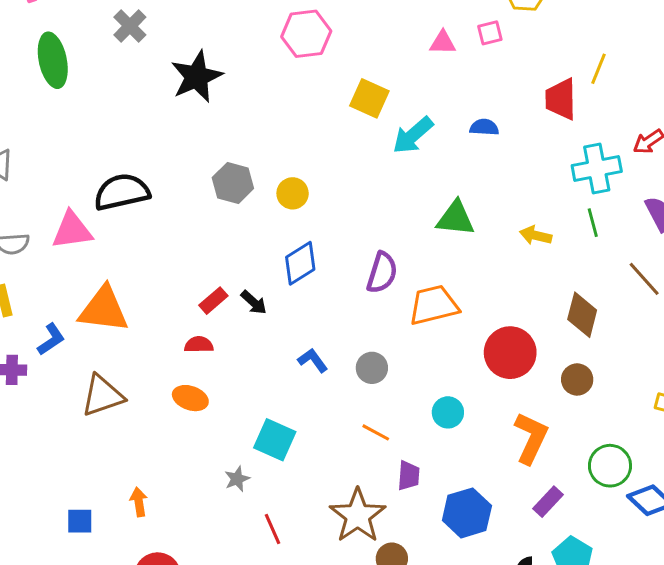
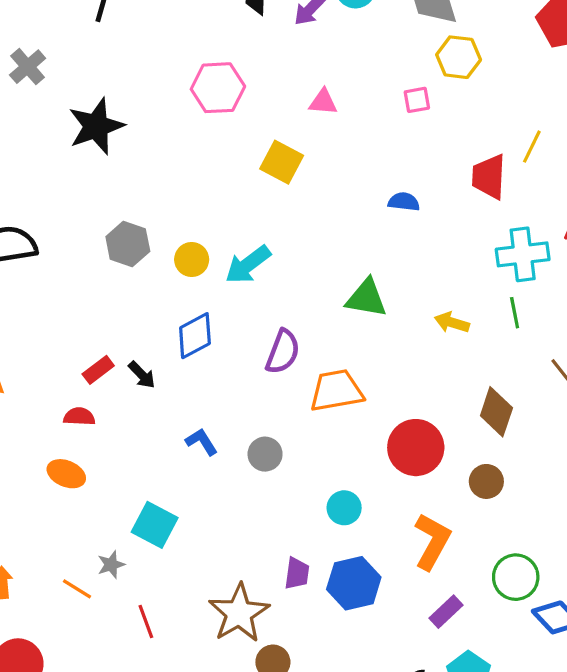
pink triangle: (443, 43) -> (323, 102), moved
cyan arrow: (413, 135) -> (248, 265), moved
orange line: (376, 432) -> (77, 589), moved
blue hexagon: (467, 513) -> (354, 583), moved

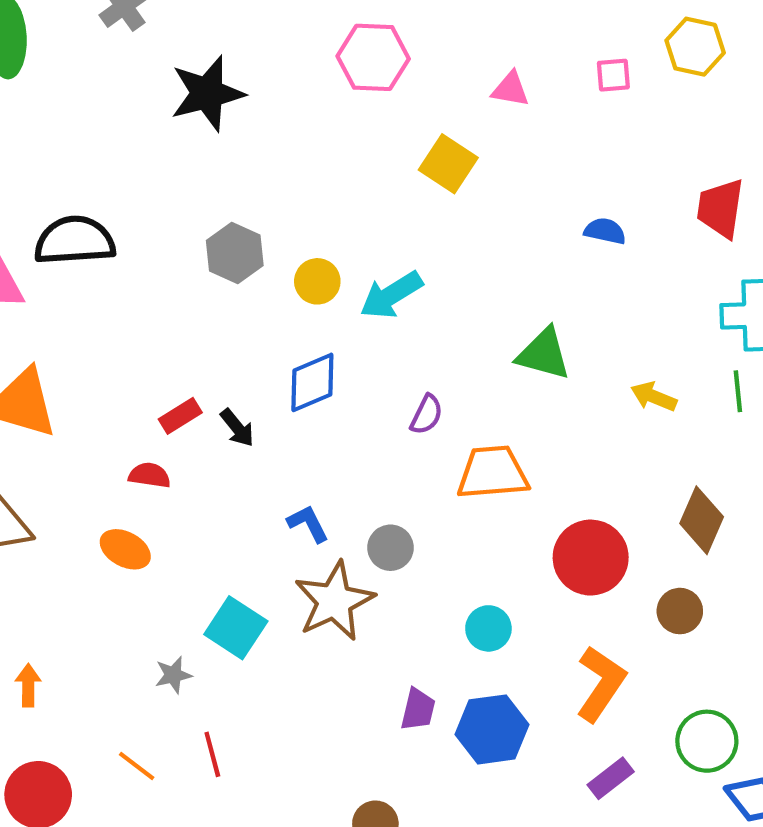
pink square: (417, 100) -> (613, 75), moved
purple semicircle: (283, 352) -> (427, 415), size x0.7
orange line: (77, 589) -> (137, 766), moved
brown star: (239, 613) -> (334, 601), moved

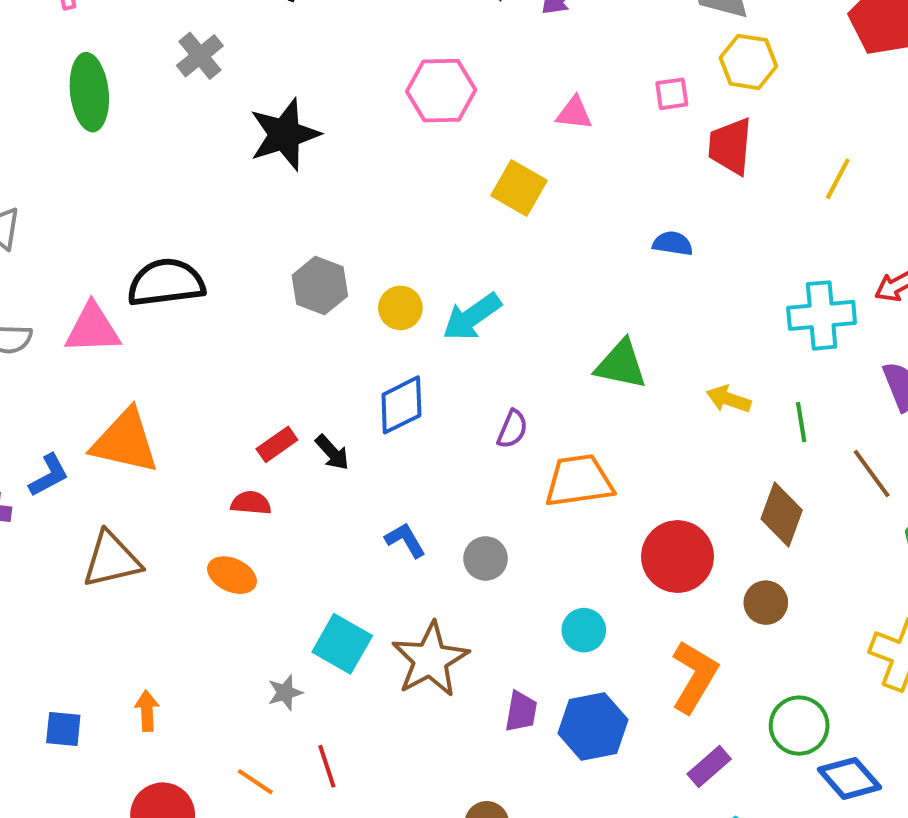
red trapezoid: (720, 208) -> (730, 146), moved
green line: (738, 391) -> (801, 422), moved
brown star: (334, 601) -> (430, 660), moved

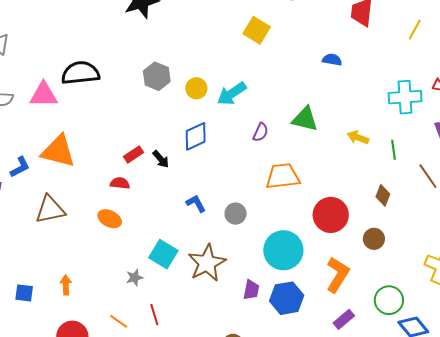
purple semicircle: (512, 429) -> (261, 132), moved
brown diamond: (782, 515) -> (383, 195), size x0.7
cyan circle: (584, 630) -> (283, 250), size x1.8

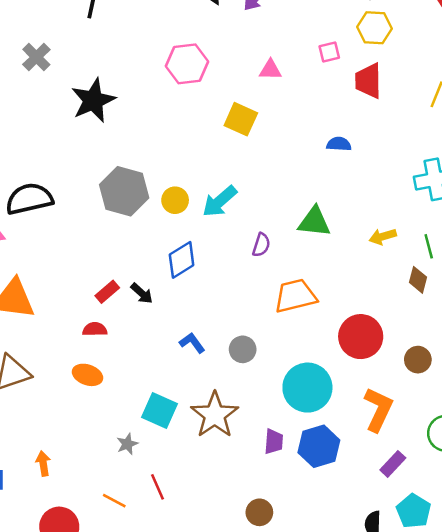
gray hexagon: (157, 76) -> (124, 191), size x1.4
yellow arrow: (358, 137) -> (383, 237), turned -30
brown diamond: (383, 195) -> (418, 280), moved

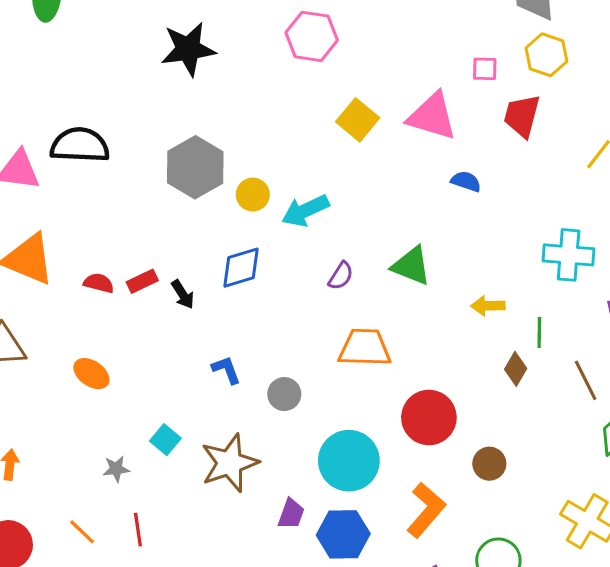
pink triangle: (270, 70) -> (432, 116), moved, size x1.8
red semicircle: (95, 329) -> (99, 283), moved
cyan square: (159, 411) -> (165, 440), size x0.7

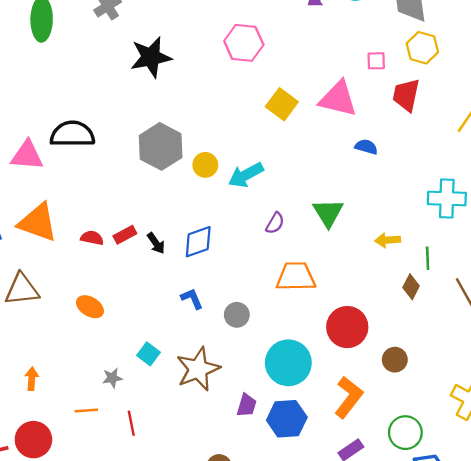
green triangle: (411, 266) -> (328, 213), turned 40
blue diamond: (241, 268) -> (198, 242), moved
orange line: (82, 532) -> (86, 411), moved, turned -45

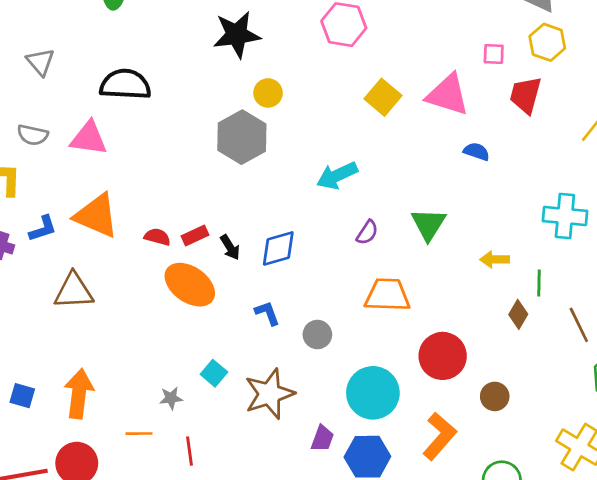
black semicircle: (72, 134) -> (125, 84), moved
yellow circle: (205, 165) -> (268, 93), moved
orange ellipse: (90, 307) -> (190, 285), moved, size x1.6
orange arrow: (32, 379) -> (79, 394), size x1.8

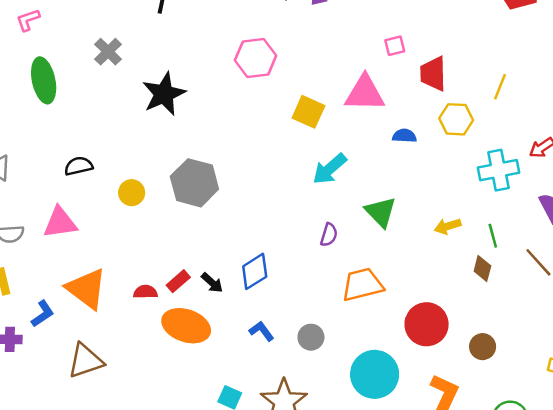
yellow hexagon: (547, 42) -> (456, 119), moved
black semicircle: (125, 84) -> (79, 166), size x0.6
yellow circle: (268, 93) -> (132, 193), moved
cyan arrow: (337, 176) -> (330, 169), moved
orange triangle: (96, 216) -> (87, 289), turned 30

